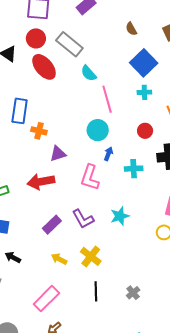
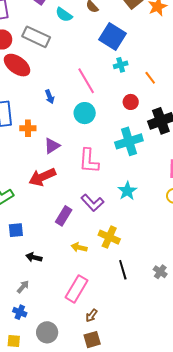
cyan semicircle: (89, 73) -> (64, 15), moved
blue arrow: (108, 154) -> (50, 97), moved, turned 152
cyan cross: (134, 169) -> (129, 141), size x1.5
gray cross: (133, 293) -> (160, 272), moved

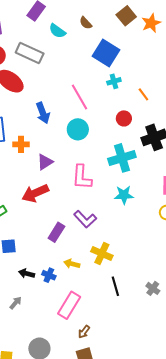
blue arrow: (50, 97) -> (43, 113), size x1.5
cyan star: (127, 191) -> (124, 195), moved, turned 30
blue cross: (20, 312) -> (49, 275), moved

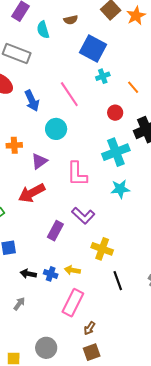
brown semicircle: (86, 23) -> (71, 20), turned -56
cyan semicircle: (57, 31) -> (43, 30), turned 42
blue arrow: (43, 113) -> (32, 101), moved
cyan circle: (78, 129) -> (56, 129), moved
yellow arrow: (72, 264) -> (72, 270), moved

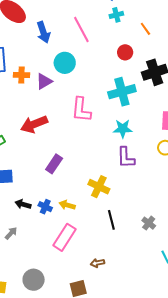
purple triangle: (39, 161) -> (44, 81), moved
purple L-shape: (83, 216) -> (126, 158), moved, turned 40
brown arrow: (89, 328) -> (97, 263), moved, turned 40

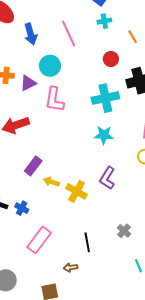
pink L-shape: (81, 110) -> (54, 100), moved
purple L-shape: (126, 158) -> (107, 178), moved, turned 30
yellow arrow: (67, 205) -> (51, 182), moved
black line: (111, 220) -> (87, 242), moved

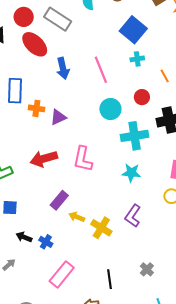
cyan circle: (50, 66) -> (110, 109), moved
pink L-shape: (54, 100) -> (83, 159), moved

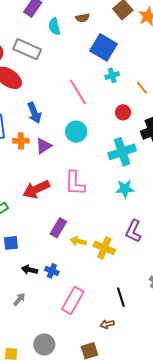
blue arrow: (63, 68) -> (34, 113), moved
cyan circle: (110, 109) -> (76, 132), moved

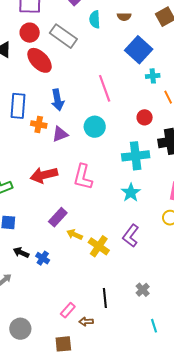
cyan cross: (112, 75) -> (153, 76), moved
cyan star: (125, 189) -> (131, 193), turned 30
pink rectangle: (73, 300) -> (68, 310), moved, size x0.6

